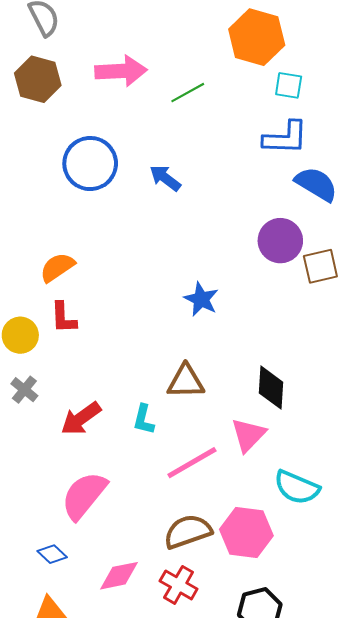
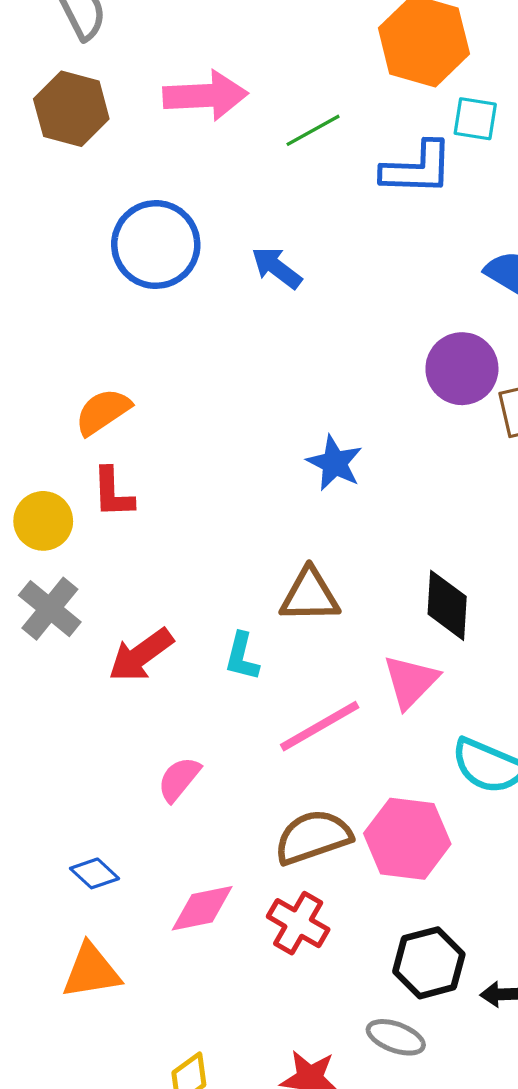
blue L-shape: (285, 138) -> (417, 168), moved
gray cross: (24, 390) -> (50, 609), size x1.4
pink semicircle: (84, 496) -> (179, 779), moved, size x0.6

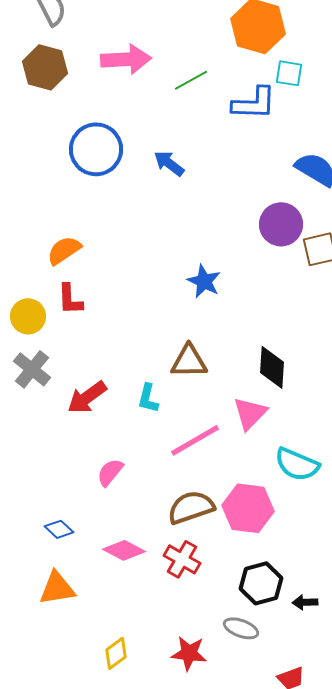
pink diamond: (202, 908) -> (124, 550), turned 39

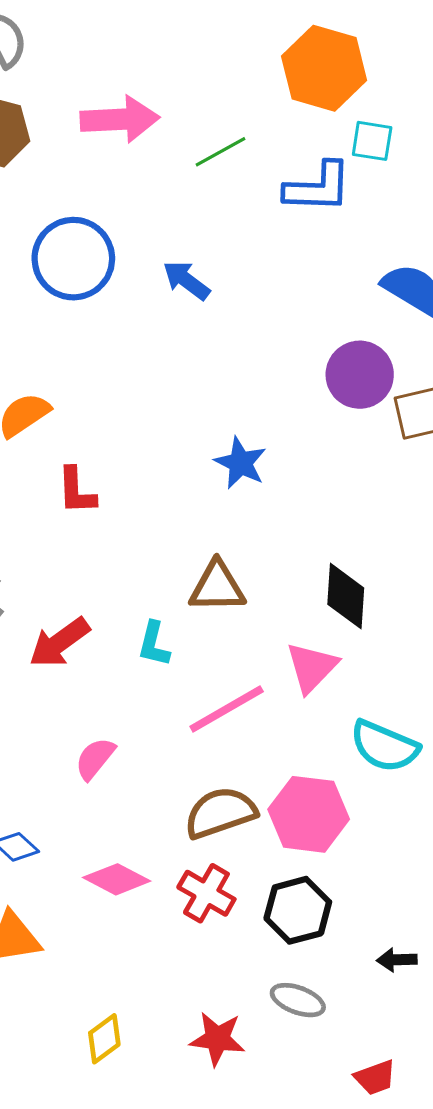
red L-shape: (70, 299) -> (76, 491), moved
black hexagon: (261, 583) -> (298, 910), moved

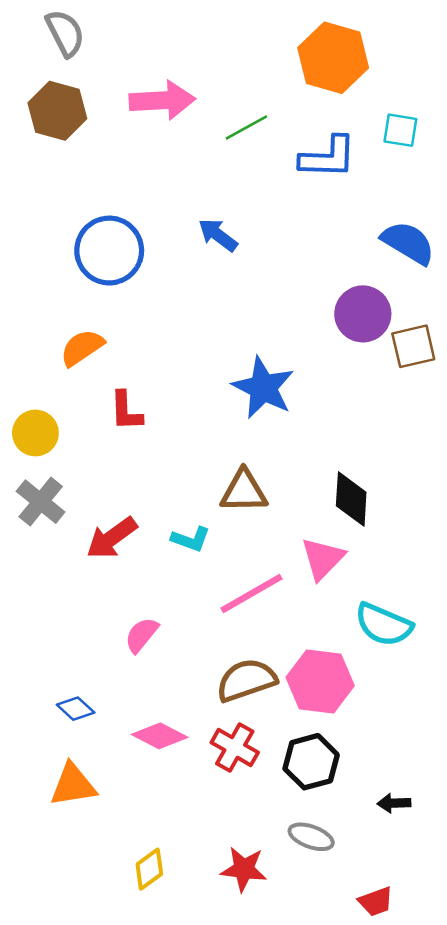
cyan square: (372, 141) -> (400, 130), moved
blue circle: (73, 259) -> (109, 251), moved
blue star: (241, 463) -> (263, 388), size x1.4
cyan L-shape: (154, 644) -> (191, 539), turned -84

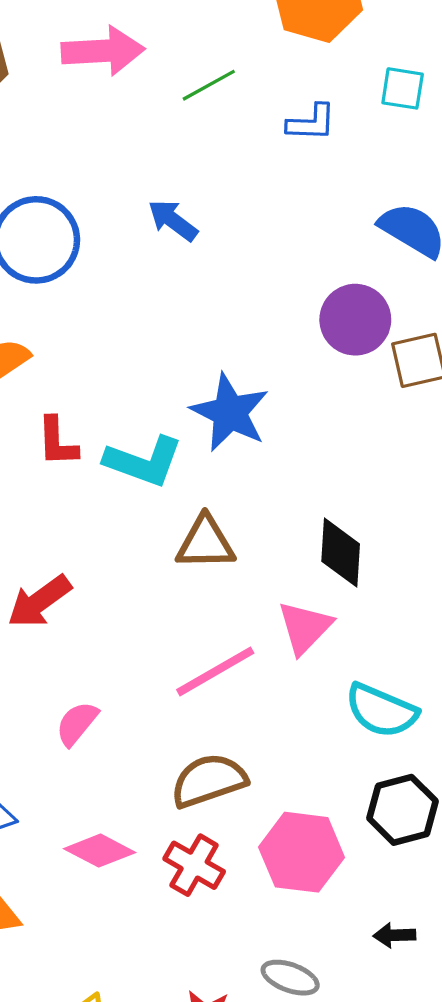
blue L-shape: (328, 157) -> (311, 123), size x0.7
cyan L-shape: (191, 539) -> (144, 461), moved, size x1.6
pink hexagon: (320, 681) -> (302, 852), moved
black hexagon: (311, 762) -> (403, 810), moved

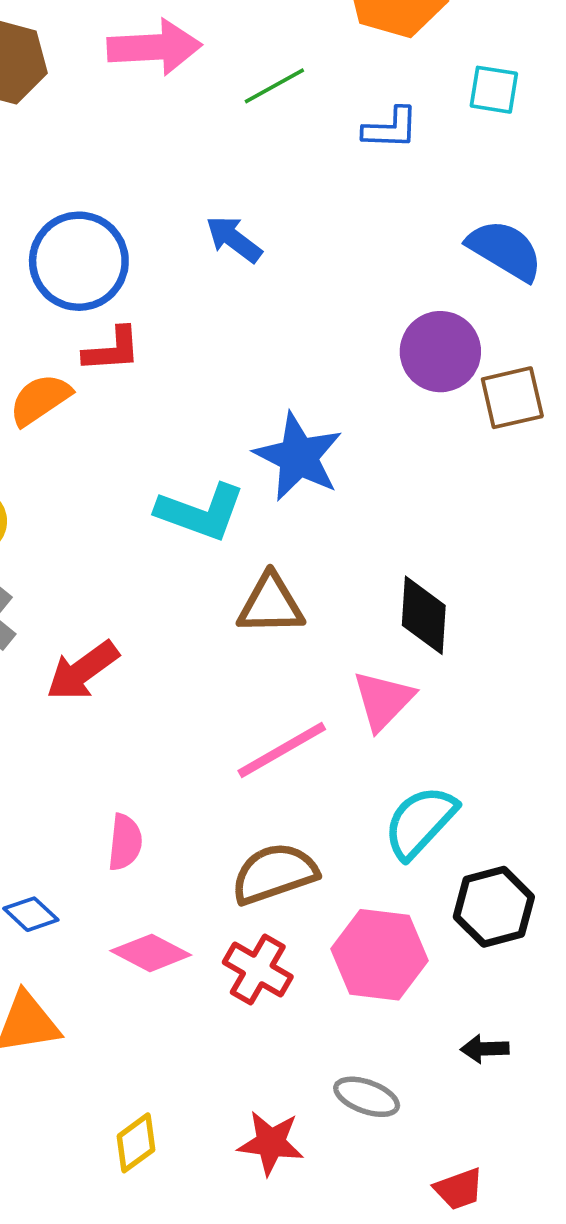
red L-shape: (57, 442) -> (112, 350), moved, turned -92
cyan semicircle: (381, 711) -> (420, 822), moved, turned 110
pink semicircle: (77, 724) -> (125, 842), moved, turned 147

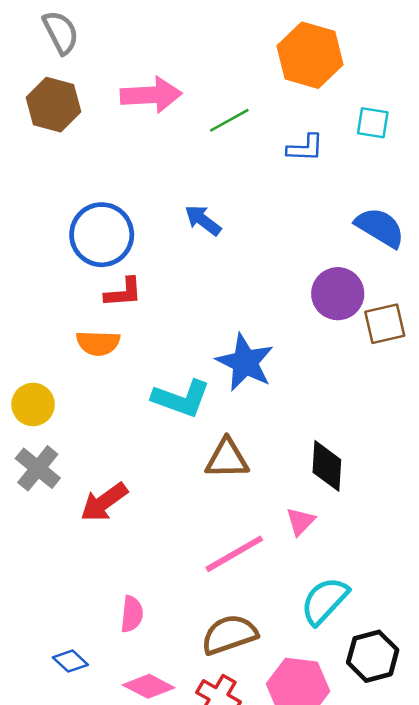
orange semicircle: (40, 400) -> (98, 343), moved, turned -144
pink triangle: (383, 700) -> (300, 521), size x0.7

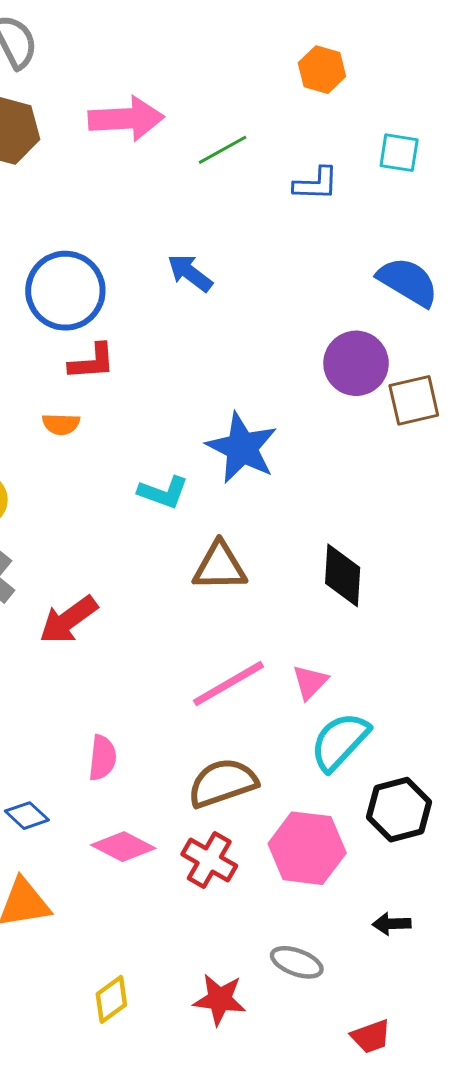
orange hexagon: (310, 55) -> (322, 70), size x0.6
orange semicircle: (98, 343) -> (61, 424), size x0.7
cyan L-shape: (181, 398) -> (163, 492), size x0.7
pink triangle: (300, 521) -> (310, 682), moved

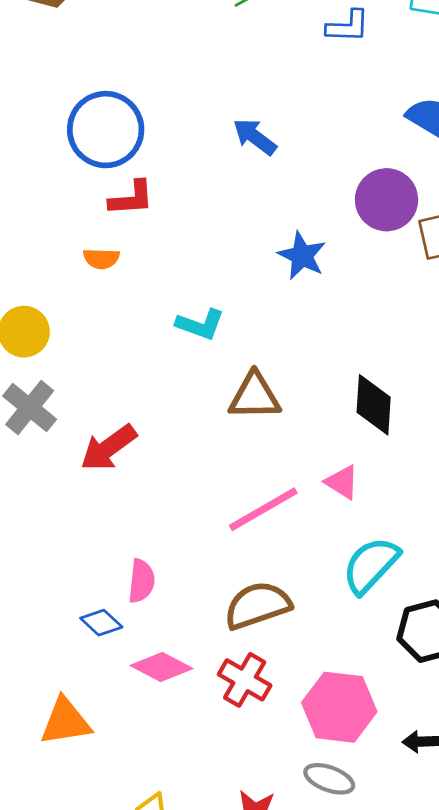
blue arrow: (190, 273) -> (255, 137), moved
blue star: (242, 448) -> (302, 256), moved, size x0.7
pink triangle: (310, 682) -> (342, 482), moved, turned -42
blue diamond: (27, 816) -> (101, 623), moved
pink hexagon: (307, 848) -> (339, 707), moved

